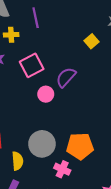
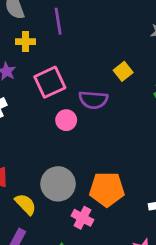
yellow square: (92, 41) -> (123, 71), moved
purple semicircle: (66, 77) -> (93, 100), turned -130
yellow semicircle: (18, 161) -> (25, 204), turned -42

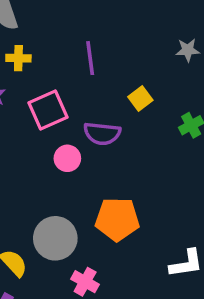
purple line: (58, 21) -> (90, 58), moved
orange pentagon: (107, 189) -> (117, 219), moved

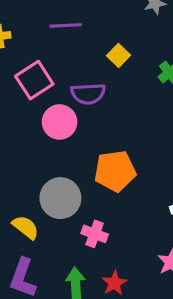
purple line: (90, 58) -> (66, 25), turned -76
pink circle: (67, 158) -> (60, 122), size x1.4

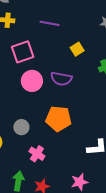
purple semicircle: (88, 94) -> (61, 79), moved
gray circle: (60, 198) -> (21, 127), size x0.6

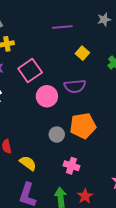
purple line: (50, 23) -> (62, 27), moved
gray circle: (21, 127) -> (57, 134), moved

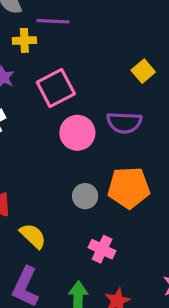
purple line: (62, 27) -> (53, 21), moved

